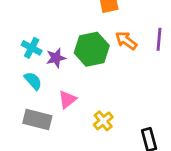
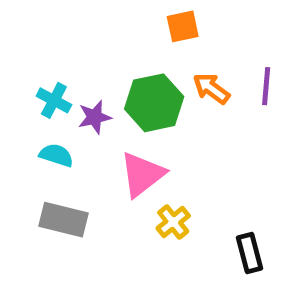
cyan semicircle: (33, 81) -> (56, 155), turned -30
pink triangle: (67, 99) -> (142, 174), moved, size x1.5

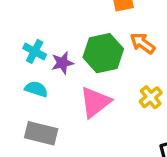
yellow cross: (173, 222) -> (151, 97), moved

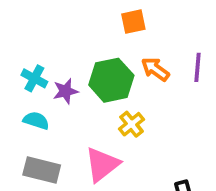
yellow cross: (151, 97) -> (131, 124), moved
pink triangle: (95, 102) -> (102, 165), moved

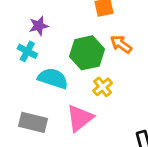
purple star: (65, 91) -> (39, 26), moved
cyan semicircle: (36, 121) -> (53, 78), moved, size x1.5

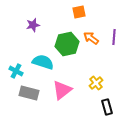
cyan cross: (27, 51) -> (16, 71), moved
yellow cross: (103, 87) -> (96, 83), moved

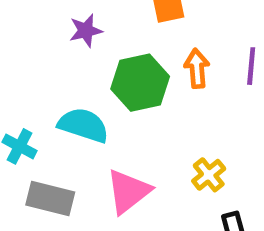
purple star: (33, 25) -> (86, 31), moved
orange arrow: (91, 38) -> (197, 68), turned 49

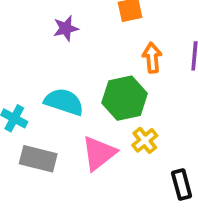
green hexagon: (140, 83) -> (125, 98), moved
yellow cross: (209, 175) -> (145, 140), moved

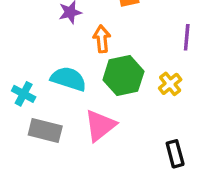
orange arrow: (152, 58) -> (102, 39), moved
yellow cross: (145, 140) -> (170, 84), moved

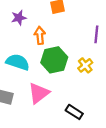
black rectangle: (175, 154) -> (74, 112), moved, turned -42

